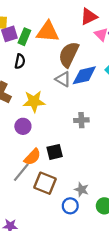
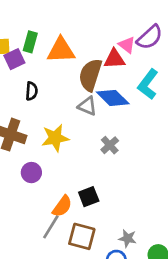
red triangle: (89, 17) -> (114, 59), moved, turned 30
green rectangle: (24, 37) -> (30, 42), moved
blue diamond: (84, 75) -> (113, 98), turned 65
gray cross: (81, 120) -> (110, 145), moved, turned -32
purple circle: (23, 126) -> (31, 173), moved

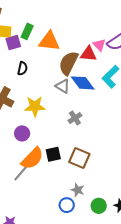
purple circle: (31, 173) -> (22, 133), moved
orange semicircle: (62, 206) -> (32, 158), size x1.4
brown square: (82, 236) -> (79, 158), moved

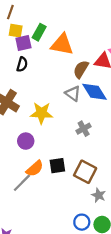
brown semicircle: (68, 63) -> (81, 69), size x0.7
black semicircle: (22, 68) -> (22, 64), moved
orange semicircle: (32, 158) -> (35, 168), size x0.7
gray star: (78, 190) -> (99, 195), moved
blue circle: (67, 205) -> (82, 222), moved

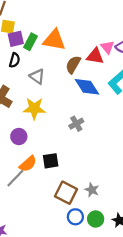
green rectangle: (39, 32) -> (31, 42), moved
gray triangle: (73, 94) -> (37, 76), moved
brown square: (85, 172) -> (66, 193), moved

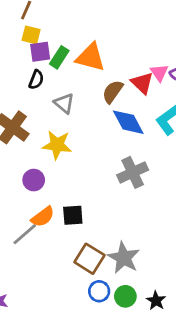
red triangle: (95, 56) -> (142, 83), turned 30
gray cross: (76, 124) -> (133, 172), moved, size x1.5
gray star: (92, 190) -> (124, 258), size x1.6

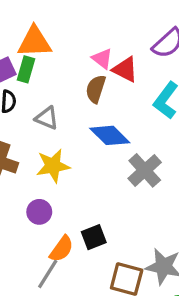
orange triangle: (90, 57) -> (34, 42), moved
pink triangle: (159, 73) -> (102, 59), moved
blue diamond: (128, 122) -> (110, 135), moved

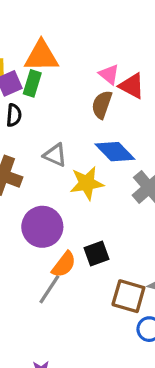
gray triangle: (47, 118) -> (55, 155), moved
yellow star: (53, 166) -> (87, 183), moved
purple circle: (39, 212) -> (42, 227), size x1.6

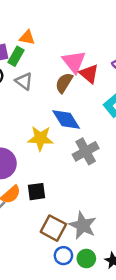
orange triangle: (41, 56) -> (27, 38), size x0.6
pink triangle: (109, 74) -> (74, 62), size x1.5
gray triangle: (55, 155) -> (24, 81), moved

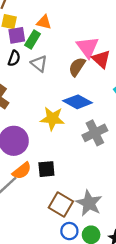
blue diamond: (66, 120) -> (78, 102), turned -32

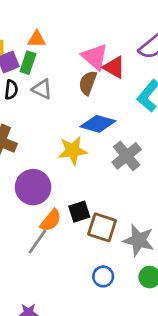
brown square: (61, 204) -> (102, 227), moved
blue circle: (69, 231) -> (103, 276), moved

